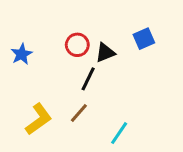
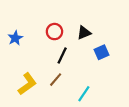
blue square: (144, 39) -> (101, 52), moved
black triangle: (105, 53) -> (84, 33), moved

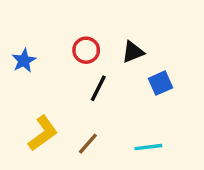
brown line: (56, 80) -> (88, 144), moved
cyan line: (84, 94) -> (148, 147), moved, turned 49

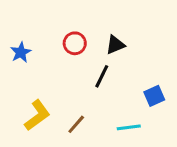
blue square: (161, 83) -> (154, 96), moved
black line: (98, 88) -> (102, 76), moved

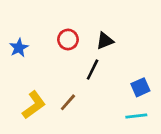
brown line: (76, 124) -> (68, 102), moved
cyan line: (129, 127) -> (136, 116), moved

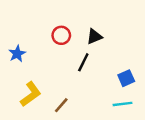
blue star: (19, 48) -> (17, 54), moved
brown line: (68, 102) -> (61, 105), moved

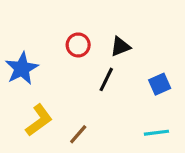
blue star: (17, 54) -> (22, 68), size x1.5
blue square: (126, 78) -> (160, 84), moved

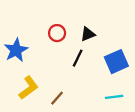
blue square: (160, 84) -> (116, 62), size x1.5

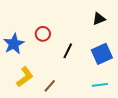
red circle: (57, 33) -> (43, 34), moved
black triangle: (88, 34) -> (99, 19), moved

